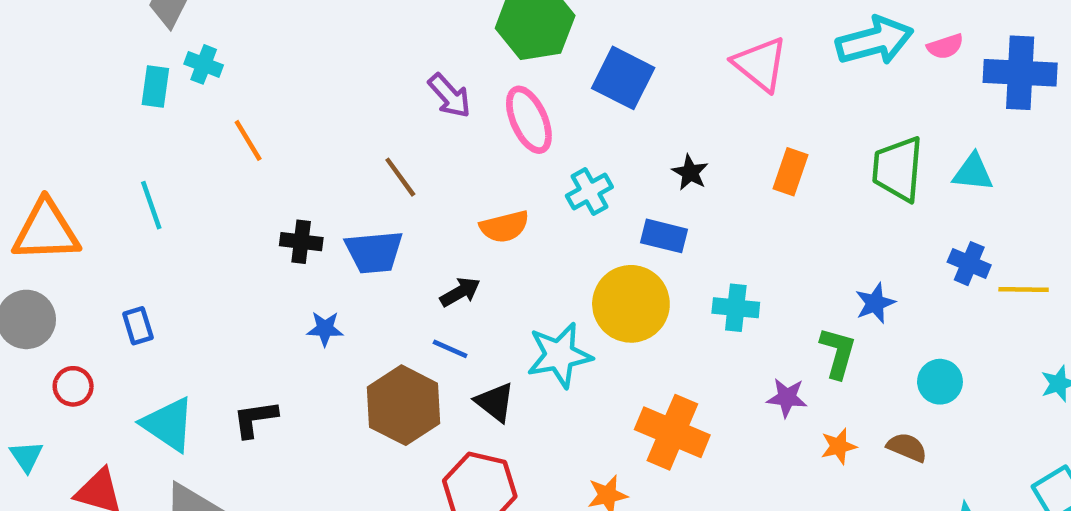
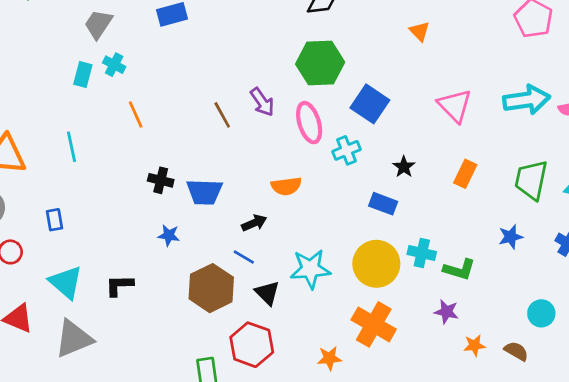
brown line: (400, 177) -> (222, 115), moved
cyan cross: (589, 191) -> (346, 150), moved
blue star: (875, 303) -> (511, 237), moved
yellow circle: (631, 304) -> (376, 264), moved
green L-shape: (838, 353) -> (459, 269), moved, turned 84

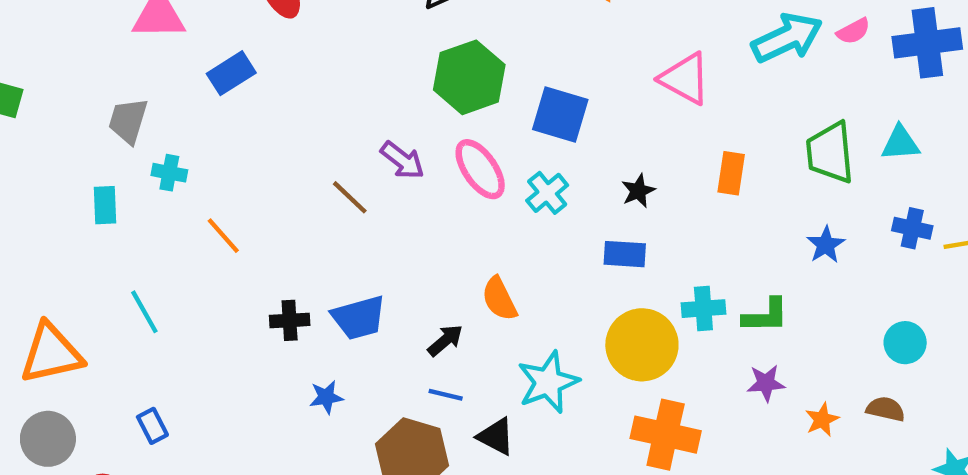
cyan rectangle: (83, 75) -> (105, 205), moved
black star: (404, 167) -> (638, 191), turned 30
orange semicircle: (286, 186) -> (499, 299), moved, turned 88

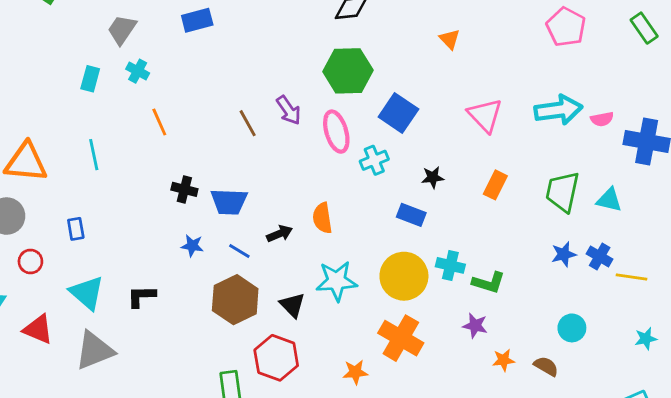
blue star: (826, 245) -> (564, 254), moved
blue line: (446, 395) -> (239, 251), moved

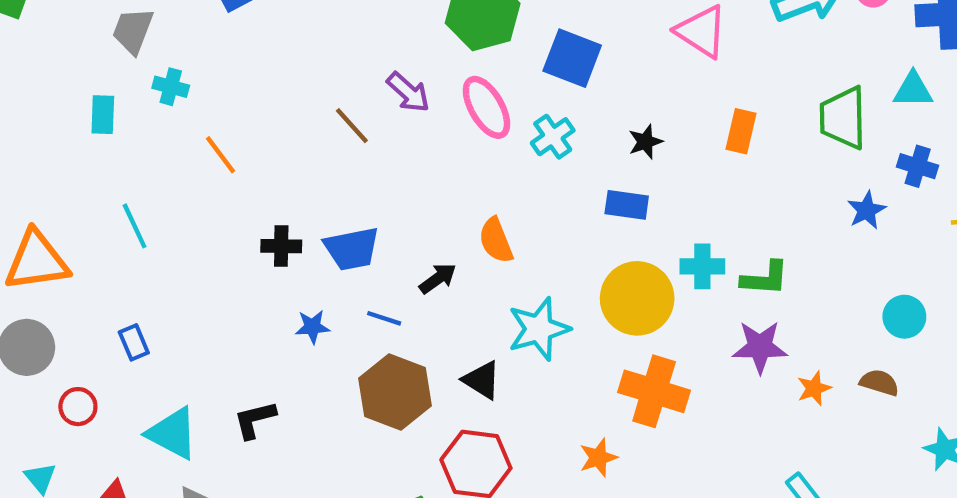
cyan triangle: (609, 200) -> (913, 90), moved
blue cross: (600, 257) -> (918, 166), moved
purple star: (475, 326) -> (760, 347), size x1.4

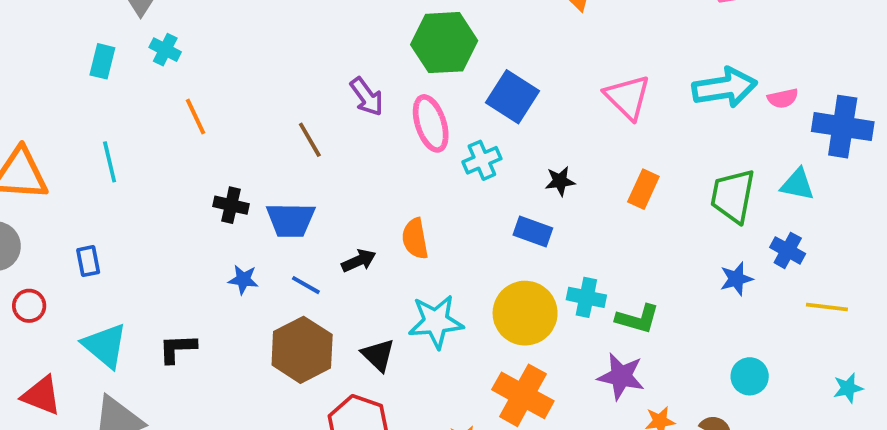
brown line: (352, 126) -> (310, 140), moved

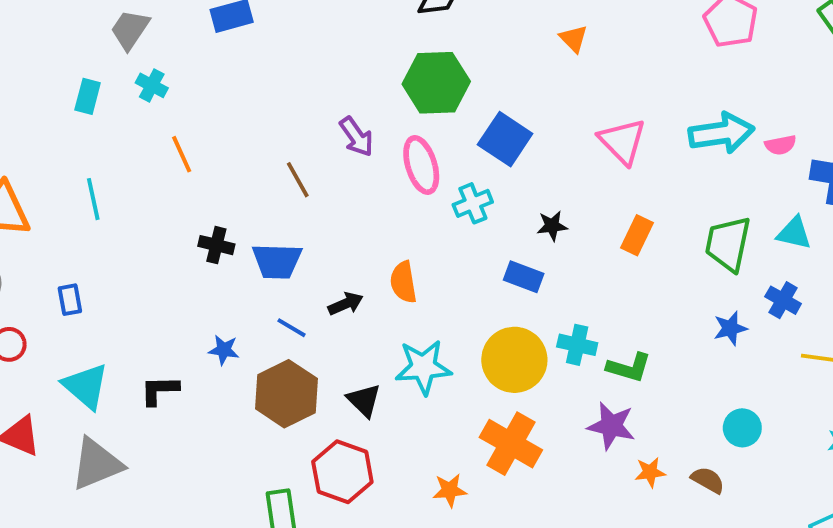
blue star: (243, 280) -> (224, 350), moved

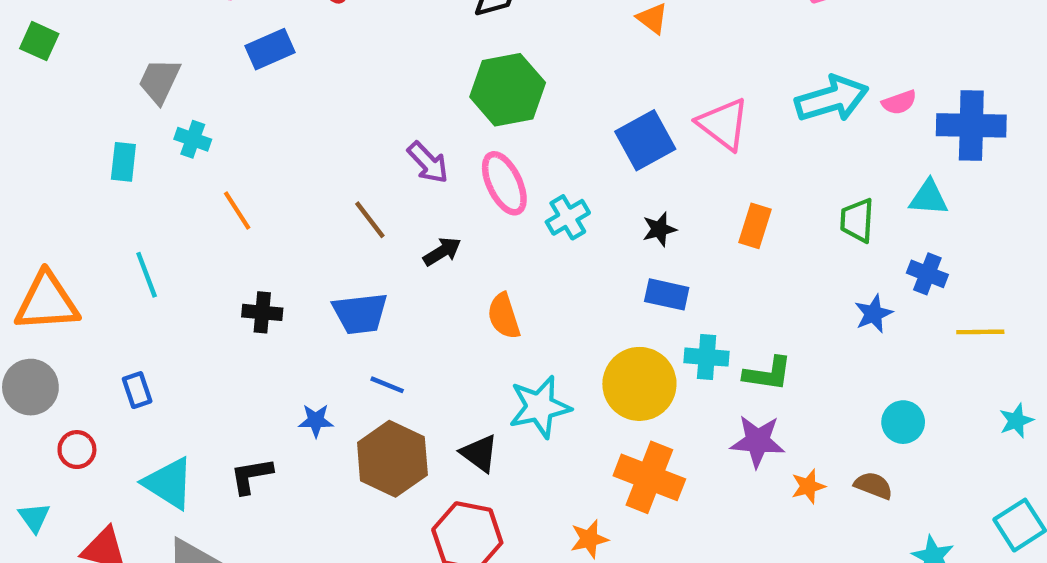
blue square: (505, 139) -> (645, 140), moved, turned 36
green trapezoid: (728, 244) -> (857, 220), size x0.7
black cross: (216, 245) -> (262, 312), moved
blue rectangle: (524, 277) -> (667, 294), moved
black arrow: (346, 304) -> (442, 251), moved

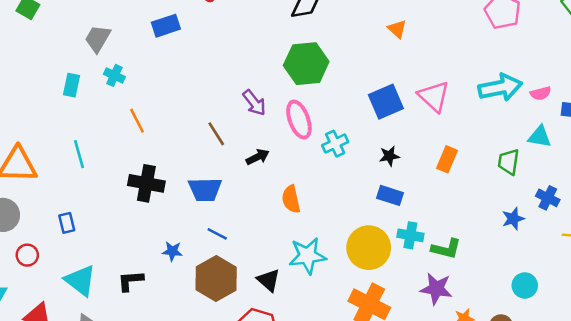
cyan triangle: (929, 198) -> (540, 137), moved
black cross: (262, 312) -> (146, 183), size x1.5

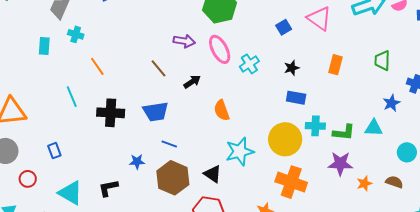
blue square: (386, 102) -> (284, 27), size x0.6
purple arrow: (254, 103) -> (184, 41), turned -35
cyan triangle: (540, 137) -> (374, 128), moved
cyan line: (79, 154) -> (72, 97), moved

